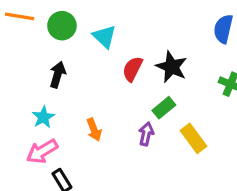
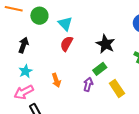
red semicircle: (132, 69) -> (67, 44), moved
black arrow: (58, 75) -> (23, 45), moved

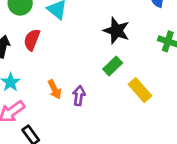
red semicircle: (67, 44) -> (32, 40), moved
purple arrow: (88, 84) -> (79, 96), moved

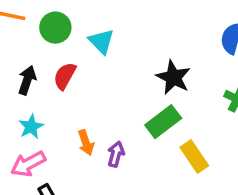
green rectangle: (113, 66) -> (163, 122), size x1.4

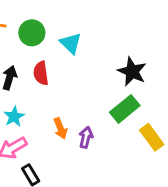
red semicircle: (65, 76) -> (41, 73), turned -35

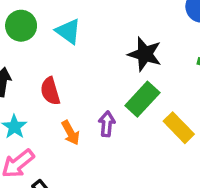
red semicircle: (41, 73) -> (50, 91), moved
purple arrow: (86, 137) -> (107, 124), moved

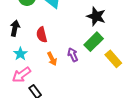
purple arrow: (107, 124) -> (73, 55), turned -32

